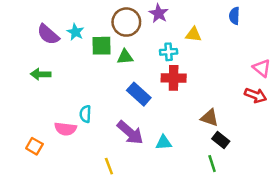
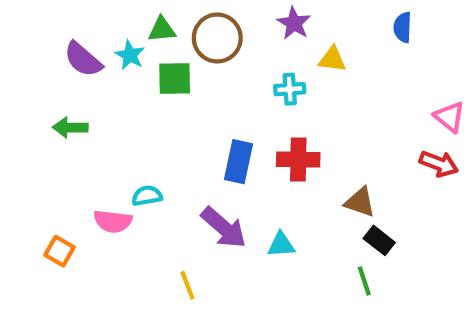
purple star: (159, 13) -> (294, 23), moved
green triangle: (125, 57) -> (162, 30), moved
red cross: (174, 78) -> (298, 159), moved
blue rectangle: (139, 94) -> (239, 162), turned 60
cyan semicircle: (85, 114) -> (147, 196), turned 77

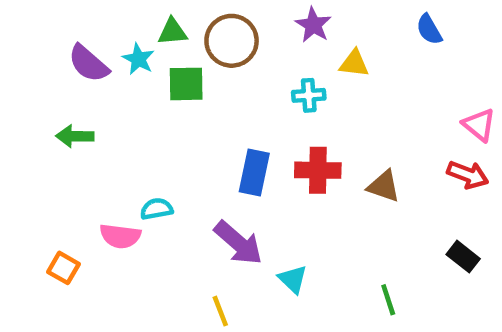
blue semicircle: (403, 27) -> (429, 29), turned -32
brown triangle: (360, 202) -> (384, 186), moved
black rectangle: (379, 240) -> (463, 257), moved
cyan triangle: (281, 245) -> (293, 279), moved, turned 48
yellow line: (187, 285) -> (220, 311), moved

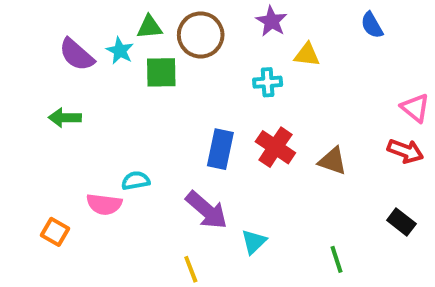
red cross: (318, 170) -> (275, 147), turned 33
cyan triangle: (293, 279) -> (254, 242), turned 32

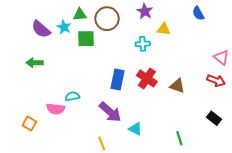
cyan triangle: (254, 242) -> (135, 129), turned -48

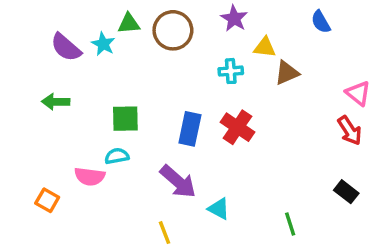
green square: (86, 39) -> (125, 119), moved
red arrow: (216, 81) -> (350, 131), turned 36
brown triangle: (177, 86) -> (287, 73), moved, turned -42

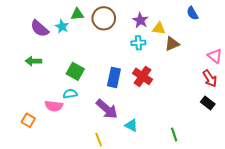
purple star: (234, 18) -> (140, 20), moved
green square: (125, 119) -> (75, 71), turned 30
black rectangle: (346, 192) -> (208, 103), moved

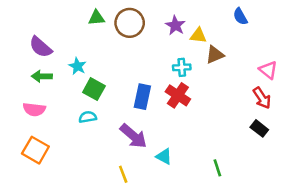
cyan star: (62, 26) -> (77, 66), moved
purple semicircle: (40, 29) -> (41, 47), moved
cyan cross: (138, 43) -> (182, 67), moved
pink semicircle: (54, 106) -> (34, 109), moved
orange square: (28, 120) -> (35, 150), size x1.5

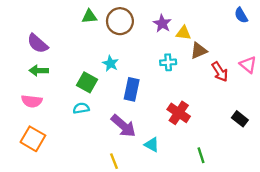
blue semicircle: (240, 17) -> (241, 15), moved
cyan star: (77, 66) -> (111, 64), moved
red cross: (178, 95) -> (179, 113), moved
red arrow: (262, 98) -> (220, 72), moved

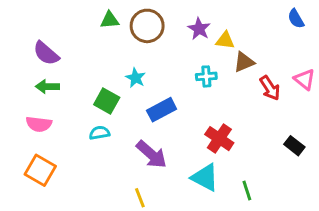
blue rectangle: (132, 89) -> (162, 110), turned 50
cyan triangle: (152, 145) -> (205, 178), moved, size x1.5

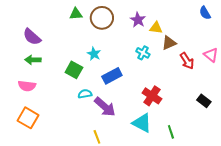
cyan cross: (206, 76) -> (143, 53), turned 32
cyan semicircle: (99, 133) -> (85, 94), moved

